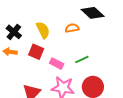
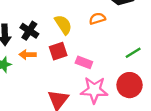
red square: (36, 52) -> (58, 51), turned -35
green line: (82, 59) -> (133, 53), moved

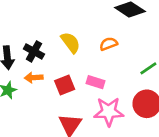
orange semicircle: (97, 19) -> (109, 44), moved
red square: (58, 51) -> (65, 85), moved

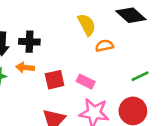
yellow semicircle: (71, 43) -> (87, 25), moved
black cross: (34, 51) -> (29, 42), turned -36

